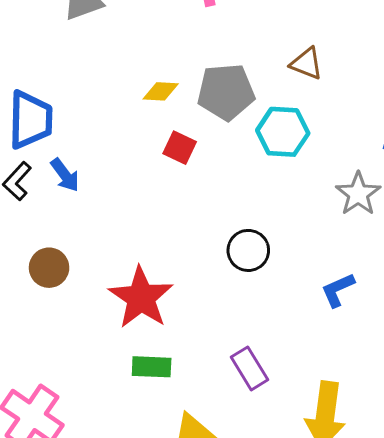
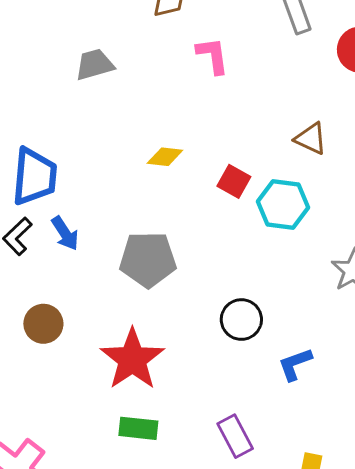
gray pentagon: (226, 92) -> (148, 260), moved
red square: (180, 148) -> (234, 181), moved
blue L-shape: (338, 290) -> (295, 364), moved

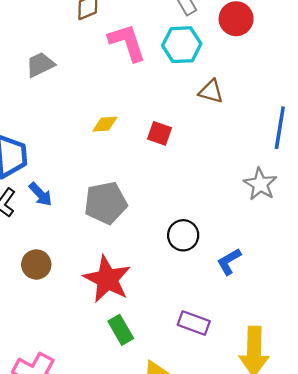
pink L-shape: (213, 56) -> (127, 42), size x1.4
cyan hexagon: (283, 204) -> (182, 45), moved
green rectangle: (138, 428) -> (121, 330), turned 64
purple rectangle: (235, 436) -> (194, 323), turned -32

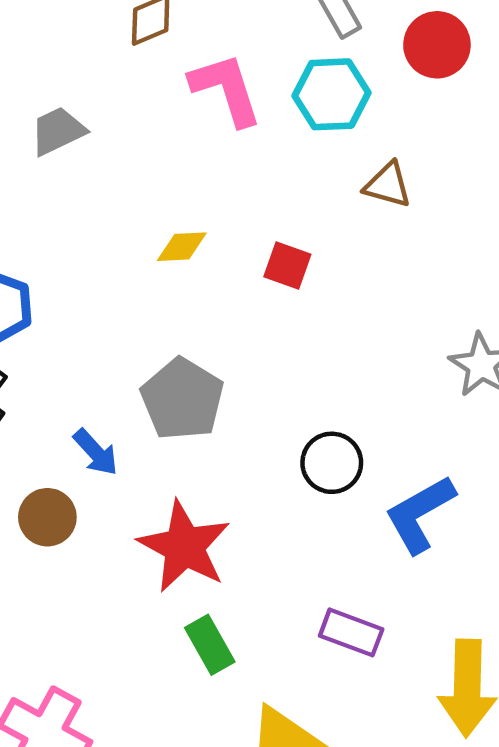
blue arrow: (40, 194) -> (96, 452), moved
gray pentagon: (106, 203) -> (182, 399), turned -30
blue L-shape: (229, 261) -> (420, 514), size x1.5

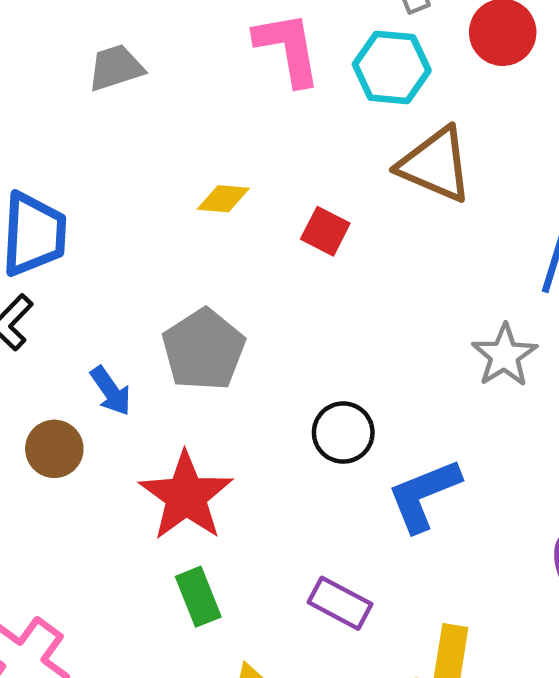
brown triangle: (388, 185) -> (435, 165), size x1.6

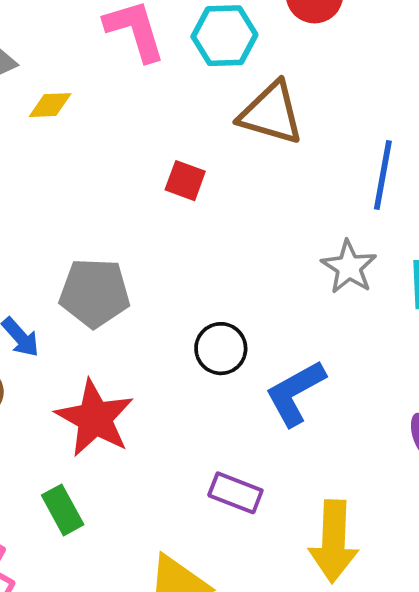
yellow diamond: (223, 199) -> (50, 105), moved
gray pentagon: (204, 350) -> (95, 293), turned -30
green rectangle: (198, 597) -> (63, 510), moved

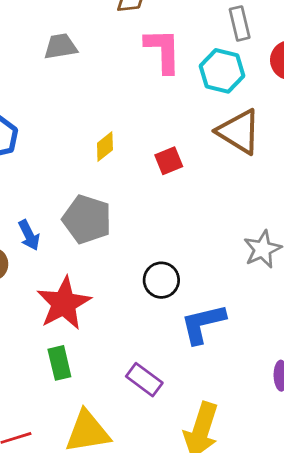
yellow diamond: (50, 105) -> (105, 147), moved, turned -52
red square: (185, 181) -> (169, 161), turned 32
green rectangle: (63, 510) -> (59, 363), moved

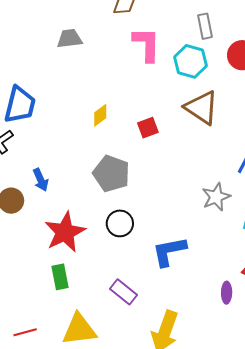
gray pentagon: (87, 219) -> (111, 174), moved
black circle: (161, 280) -> (120, 223), moved

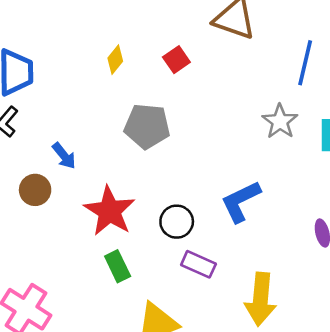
black circle: (120, 223) -> (177, 222), moved

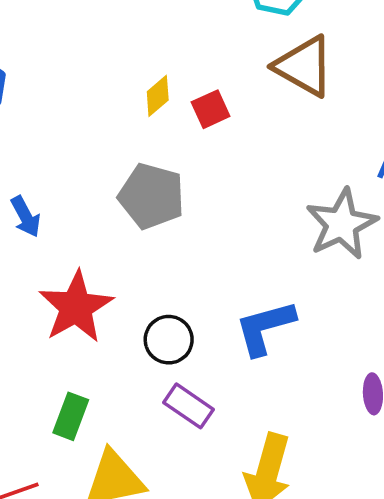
yellow diamond: (115, 60) -> (158, 96), moved
gray star: (280, 121) -> (342, 224), size x1.4
green rectangle: (118, 266) -> (71, 416), moved, turned 36

